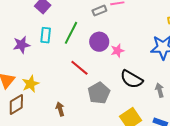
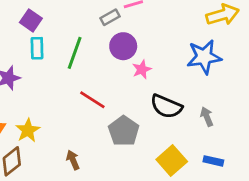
cyan rectangle: (46, 35) -> (37, 48), moved
purple circle: (99, 42) -> (123, 46), moved

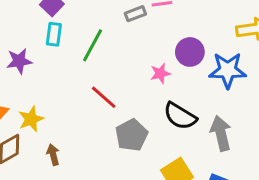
purple circle: (123, 46) -> (190, 52), moved
gray arrow: (207, 117) -> (221, 133), size x1.6
brown arrow: (73, 160) -> (53, 155), moved

